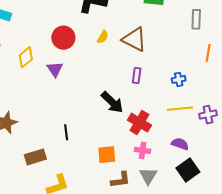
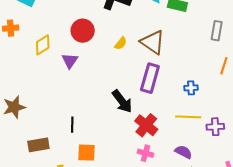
yellow semicircle: (103, 37) -> (121, 43), moved
purple rectangle: (137, 75) -> (150, 78), size x1.8
orange square: (107, 155) -> (86, 153), moved

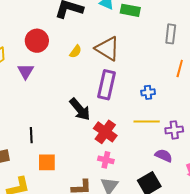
purple semicircle: (183, 152) -> (164, 156), moved

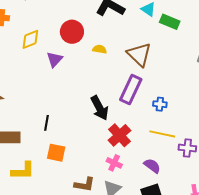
yellow semicircle: (76, 51) -> (100, 49), moved, turned -128
blue cross: (148, 92) -> (160, 104), moved
purple semicircle: (164, 156) -> (152, 166), moved

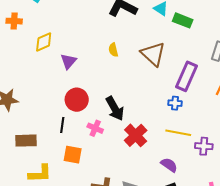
red circle: (72, 32) -> (77, 100), moved
yellow semicircle: (100, 49) -> (113, 50), turned -112
purple rectangle: (131, 90) -> (187, 76), moved
pink cross: (114, 163) -> (95, 128), moved

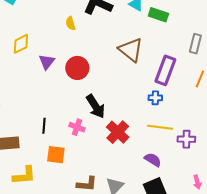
yellow semicircle: (113, 50) -> (71, 23), moved
red circle: (77, 100) -> (77, 68), moved

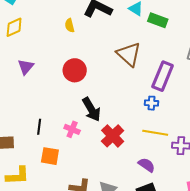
yellow diamond: (21, 44) -> (14, 27), moved
purple triangle: (47, 62) -> (26, 67), moved

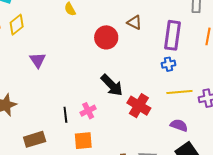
brown triangle: (129, 54) -> (134, 22), size x0.6
red circle: (75, 70) -> (106, 37), moved
pink cross: (72, 129) -> (88, 111), moved, turned -35

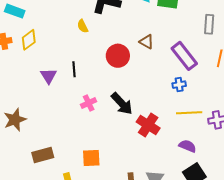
purple rectangle: (173, 35) -> (184, 56), turned -48
pink cross: (88, 111) -> (89, 103), moved
black line: (65, 115) -> (74, 69), moved

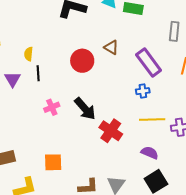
yellow semicircle: (83, 26) -> (29, 54), moved, turned 32

